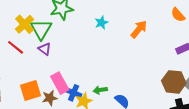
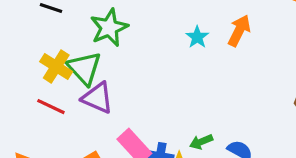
cyan star: (101, 23) -> (197, 37), moved
purple triangle: (45, 49) -> (98, 98), size x1.5

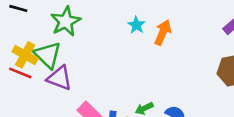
orange arrow: (239, 31) -> (163, 32), moved
red line: (51, 107) -> (20, 73), moved

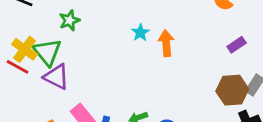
green star: (66, 21) -> (69, 20), size x0.7
orange arrow: (163, 32) -> (166, 43), turned -35

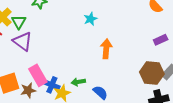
orange arrow: (166, 43) -> (106, 49), moved
green triangle: (47, 52) -> (19, 22), size x0.7

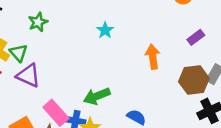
orange arrow: (106, 49) -> (153, 57), moved
green arrow: (78, 82) -> (97, 96), moved, size x1.5

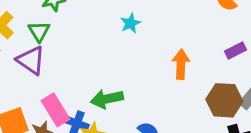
green triangle: (19, 53) -> (39, 31), moved

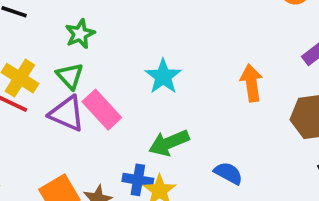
cyan star: (130, 23) -> (163, 76), moved, size x1.4
pink rectangle: (55, 110) -> (102, 110), moved

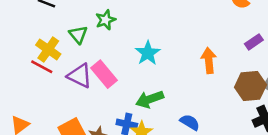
green star: (80, 34) -> (106, 20), moved
green triangle: (70, 76) -> (78, 35), moved

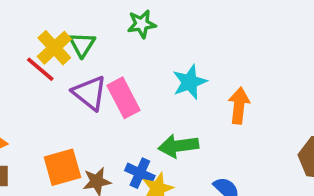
green triangle: (78, 35) -> (82, 44), moved
orange arrow: (209, 60) -> (239, 106), moved

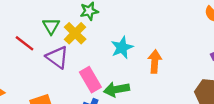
yellow cross: (54, 48) -> (75, 33), moved
pink rectangle: (124, 98) -> (90, 80), moved

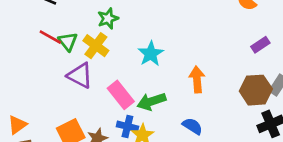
red line: (25, 43) -> (50, 37), moved
orange arrow: (155, 61) -> (197, 79), moved

